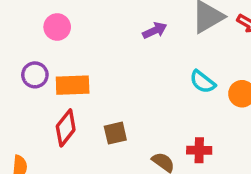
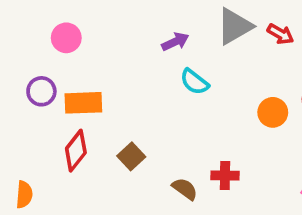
cyan semicircle: (203, 82) -> (194, 82), moved
brown square: (115, 133) -> (131, 156), turned -30

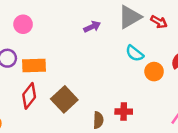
cyan semicircle: (194, 82) -> (135, 53), moved
brown square: (131, 156) -> (64, 99), size x1.5
brown semicircle: (185, 189) -> (98, 120), turned 56

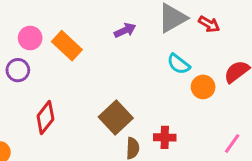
pink circle: (23, 24) -> (30, 38), moved
orange rectangle: (34, 65) -> (67, 46), moved, turned 45
brown square: (64, 99) -> (116, 118), moved

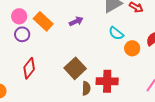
purple arrow: (125, 30) -> (76, 21), moved
purple circle: (18, 70) -> (22, 34), moved
red cross: (165, 137) -> (107, 81), size x1.5

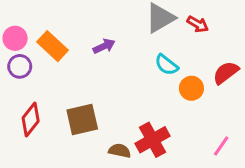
brown square: (75, 68) -> (82, 119), moved, turned 30
red cross: (107, 81) -> (152, 140), turned -30
brown semicircle: (86, 88) -> (120, 151), turned -80

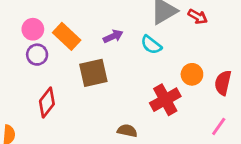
cyan semicircle: (166, 65) -> (151, 45), moved
red semicircle: (226, 73) -> (223, 83), moved, turned -40
brown square: (82, 119) -> (93, 73), moved
red cross: (152, 140) -> (165, 100), moved

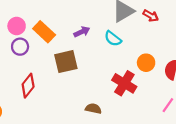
red cross: (165, 100) -> (124, 83), turned -30

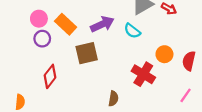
purple arrow: (82, 32) -> (102, 24), size x1.5
brown semicircle: (93, 109) -> (113, 99), turned 88

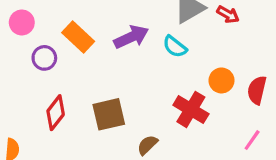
pink circle: (39, 19) -> (22, 22), moved
brown square: (87, 53) -> (109, 114), moved
brown semicircle: (113, 99) -> (147, 145), turned -144

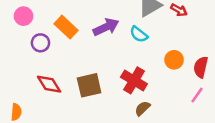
red cross: (191, 109) -> (134, 80), moved
red diamond: (56, 113) -> (49, 84), turned -70
pink line: (252, 140) -> (197, 95), moved
brown semicircle: (147, 145) -> (142, 108), moved

